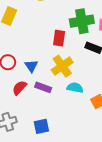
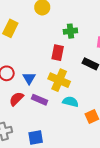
green cross: (82, 21) -> (70, 31), moved, size x0.6
yellow cross: (62, 66) -> (59, 80), turned -35

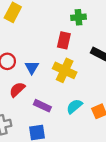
purple rectangle: (39, 100) -> (42, 106), moved
cyan semicircle: (70, 102) -> (74, 106), moved, turned -56

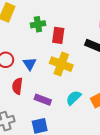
green cross: (79, 17) -> (38, 24), moved
red semicircle: (17, 90) -> (17, 86), turned -35

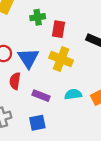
blue triangle: (30, 64) -> (28, 58), size x1.5
cyan semicircle: (74, 98) -> (73, 94), turned 35

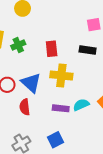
green cross: (38, 17) -> (18, 45), moved
purple rectangle: (41, 96) -> (61, 108), moved

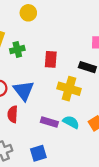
yellow cross: (61, 76) -> (69, 89), moved
cyan semicircle: (81, 105) -> (71, 122), turned 42

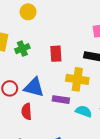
blue triangle: (24, 91) -> (34, 87), turned -30
purple rectangle: (49, 122) -> (61, 100), moved

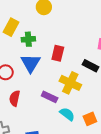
blue triangle: (34, 87) -> (31, 63), moved, turned 30

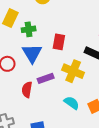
purple rectangle: (50, 97) -> (46, 78), moved, turned -42
red semicircle: (15, 98) -> (27, 90), moved

